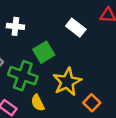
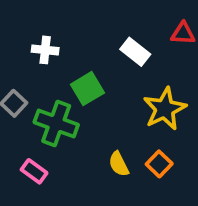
yellow star: (67, 82) -> (165, 109), moved
yellow semicircle: (38, 103) -> (119, 164), moved

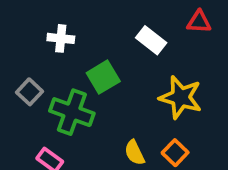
yellow star: (165, 109) -> (181, 97), turned -30

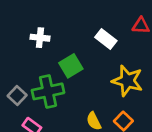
gray square: (29, 92) -> (17, 95), moved
green cross: (72, 112) -> (48, 91), turned -32

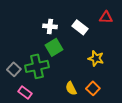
white cross: (40, 38) -> (50, 26), moved
yellow star: (127, 81) -> (96, 58), size x0.7

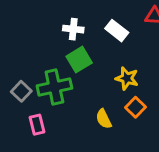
yellow star: (96, 58) -> (127, 78), moved
orange square: (93, 88) -> (136, 107), moved
pink rectangle: (25, 92) -> (37, 125), turned 40

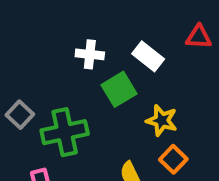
green square: (79, 60) -> (119, 89), moved
gray square: (21, 91) -> (20, 115), moved

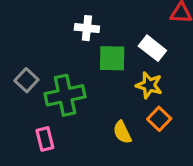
white rectangle: (148, 56) -> (152, 48), moved
green square: (119, 89) -> (112, 58), turned 32

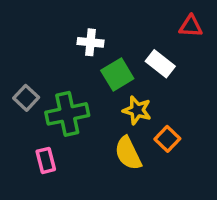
green square: (112, 58) -> (117, 75), turned -32
yellow star: (149, 85) -> (137, 110), moved
yellow semicircle: (122, 132) -> (128, 153), size x1.4

